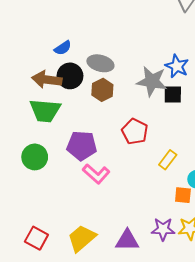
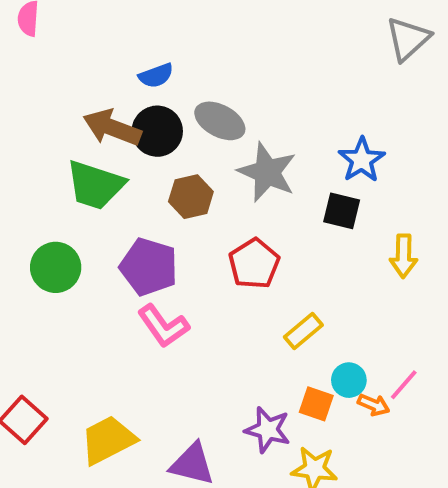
gray star: (152, 81) -> (267, 172), moved
brown hexagon: (102, 90) -> (191, 197), moved
purple star: (163, 229) -> (268, 430), moved

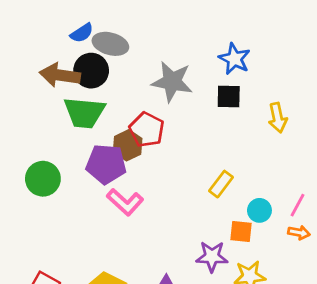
gray ellipse: (220, 121) -> (110, 44), moved
green trapezoid: (95, 185) -> (84, 113), moved
brown hexagon: (191, 197) -> (128, 145), moved
red pentagon: (254, 264) -> (147, 130), moved
orange arrow: (374, 405) -> (299, 233), moved

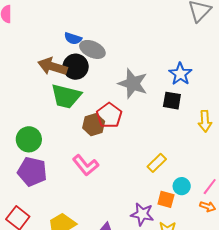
blue semicircle: (82, 33) -> (73, 38), turned 42
purple pentagon: (106, 164) -> (32, 172), moved

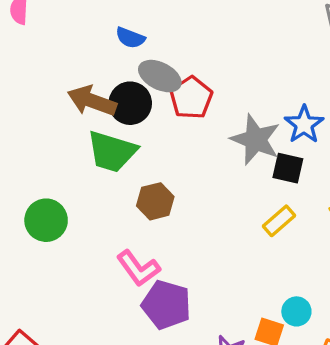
blue semicircle: (73, 38) -> (130, 38), moved
gray star: (133, 84) -> (256, 140), moved
red pentagon: (109, 115) -> (191, 98), moved
yellow rectangle: (157, 163) -> (279, 221), moved
purple pentagon: (32, 172) -> (166, 305), moved

